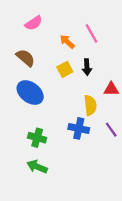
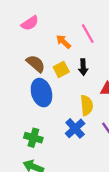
brown semicircle: (25, 58) -> (36, 64), moved
blue ellipse: (30, 93) -> (41, 93), moved, turned 36
blue cross: (79, 128) -> (75, 128), turned 36

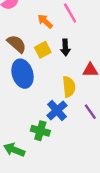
green cross: (33, 138) -> (40, 131), moved

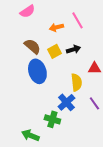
orange arrow: (45, 21) -> (56, 27), turned -56
black arrow: (65, 47) -> (73, 49), turned -104

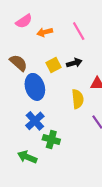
orange arrow: (56, 27) -> (45, 32), moved
brown semicircle: (32, 46) -> (18, 63), moved
blue cross: (66, 102) -> (35, 121), moved

